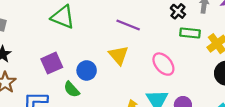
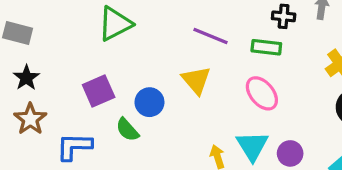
black cross: (178, 11) -> (284, 16), turned -35
green triangle: (63, 17) -> (115, 24), turned -50
green rectangle: (190, 33) -> (266, 47), moved

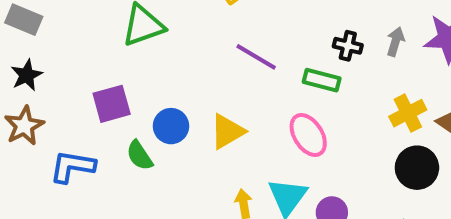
yellow triangle: (196, 80) -> (227, 131), moved, turned 32

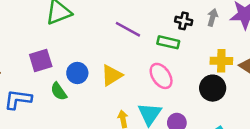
yellow cross: (408, 113) -> (221, 61), turned 30
black circle: (417, 168) -> (213, 88), moved

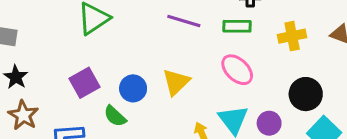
yellow cross: (221, 61) -> (292, 36), moved
black circle: (213, 88) -> (306, 94), moved

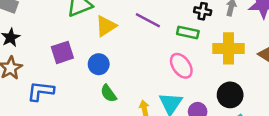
yellow cross: (292, 36) -> (228, 48), size x1.4
yellow triangle: (176, 82) -> (106, 26), moved
green semicircle: (115, 116) -> (108, 93), moved

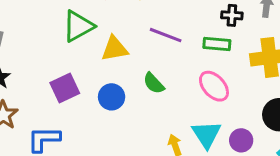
yellow triangle: (106, 26) -> (114, 49), turned 30
green semicircle: (108, 93) -> (154, 83), moved

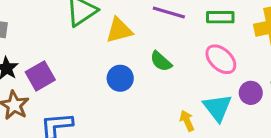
purple square: (65, 88) -> (40, 76), moved
purple circle: (241, 140) -> (251, 93), moved

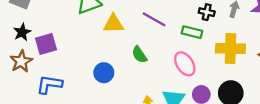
blue circle: (120, 78) -> (104, 73), moved

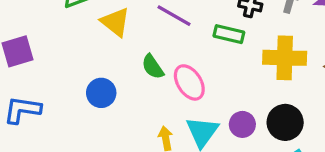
yellow triangle: (114, 24) -> (115, 22), turned 40
pink ellipse: (185, 64) -> (189, 82), moved

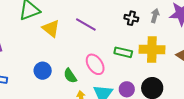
green rectangle: (229, 34) -> (123, 52), moved
green semicircle: (153, 67) -> (70, 76), moved

